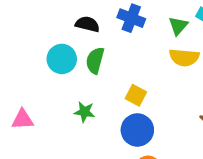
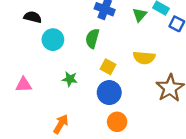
black semicircle: (87, 24) -> (33, 17), moved
yellow semicircle: (184, 57) -> (144, 58), moved
green semicircle: (95, 60) -> (92, 38), moved

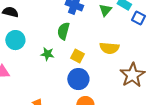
cyan circle: (53, 40) -> (15, 40), moved
green star: (70, 79) -> (47, 54), moved

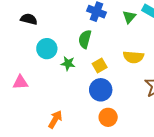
cyan circle: (15, 40) -> (47, 49), moved
yellow square: (77, 56) -> (100, 66), turned 32

